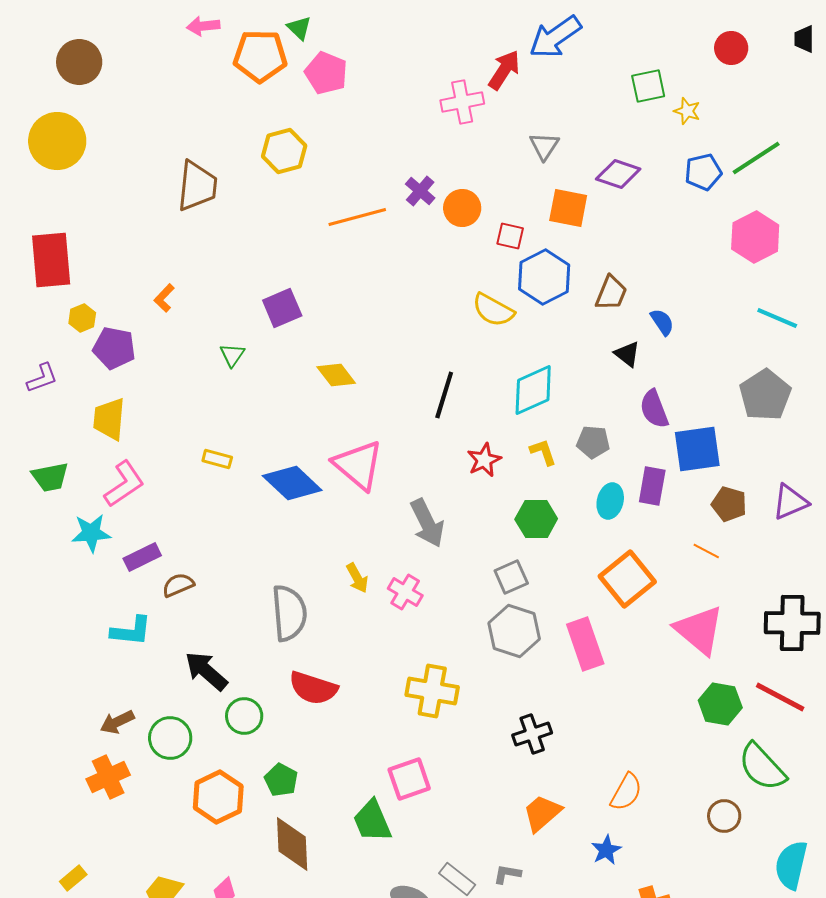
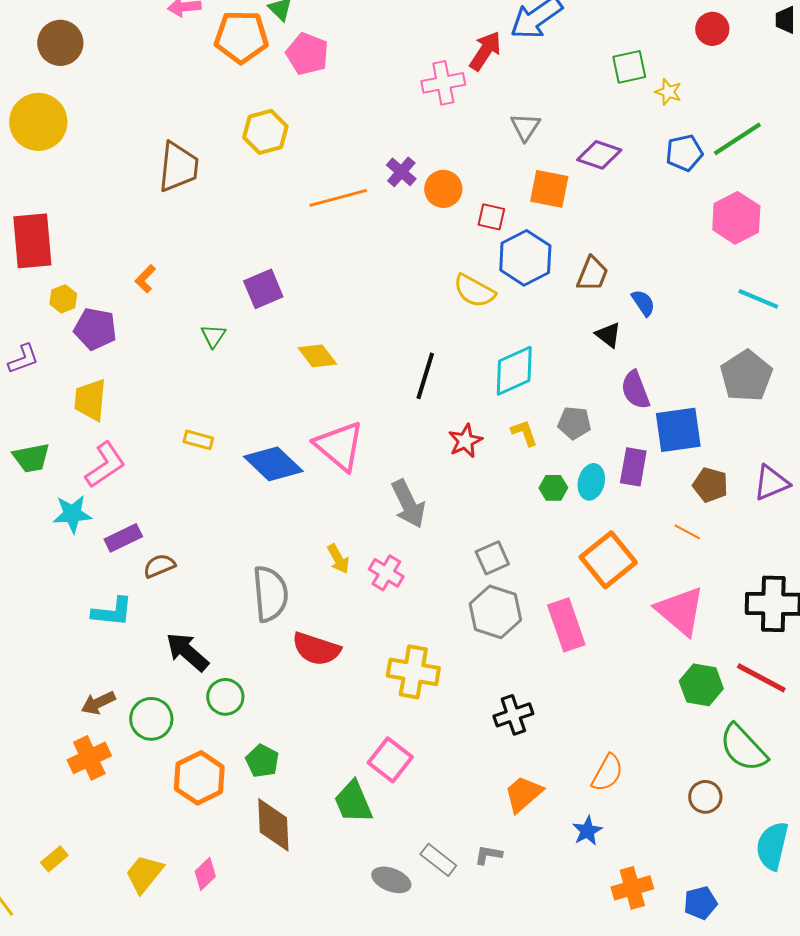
green hexagon: (536, 519) -> (553, 488), moved, size x0.7
red semicircle: (313, 688) -> (316, 649), moved
pink square: (409, 779) -> (390, 760), turned -33

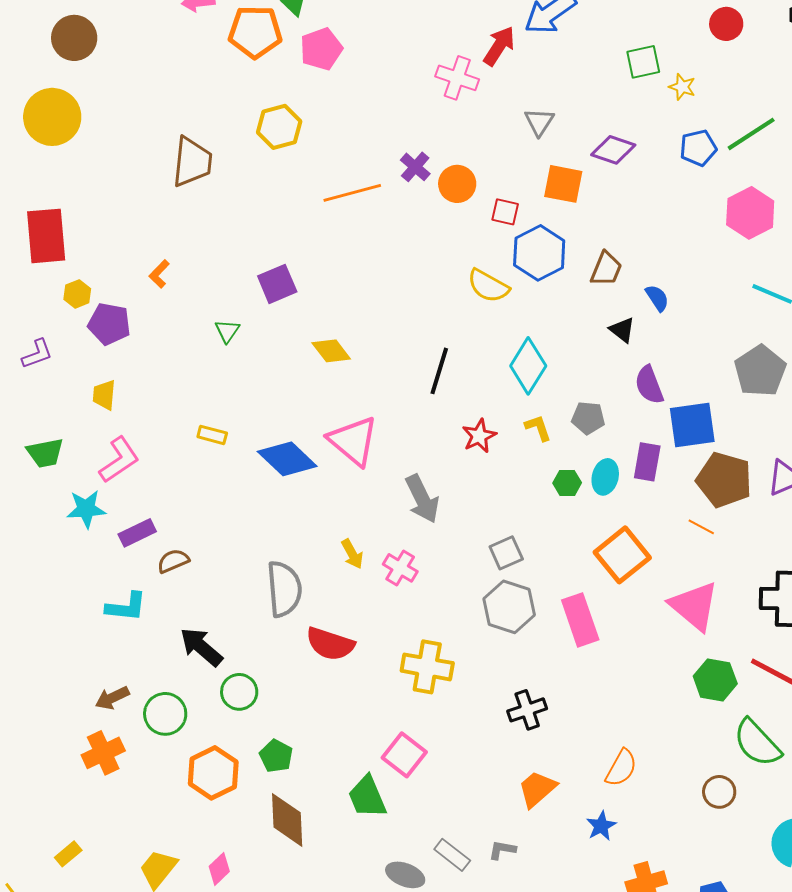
pink pentagon: (307, 54) -> (321, 49), turned 30
pink cross: (443, 83) -> (457, 78), turned 30
cyan diamond: (514, 371) -> (528, 366), turned -34
yellow trapezoid: (90, 400) -> (104, 395), size x0.7
brown pentagon: (710, 485) -> (724, 480), size x1.6

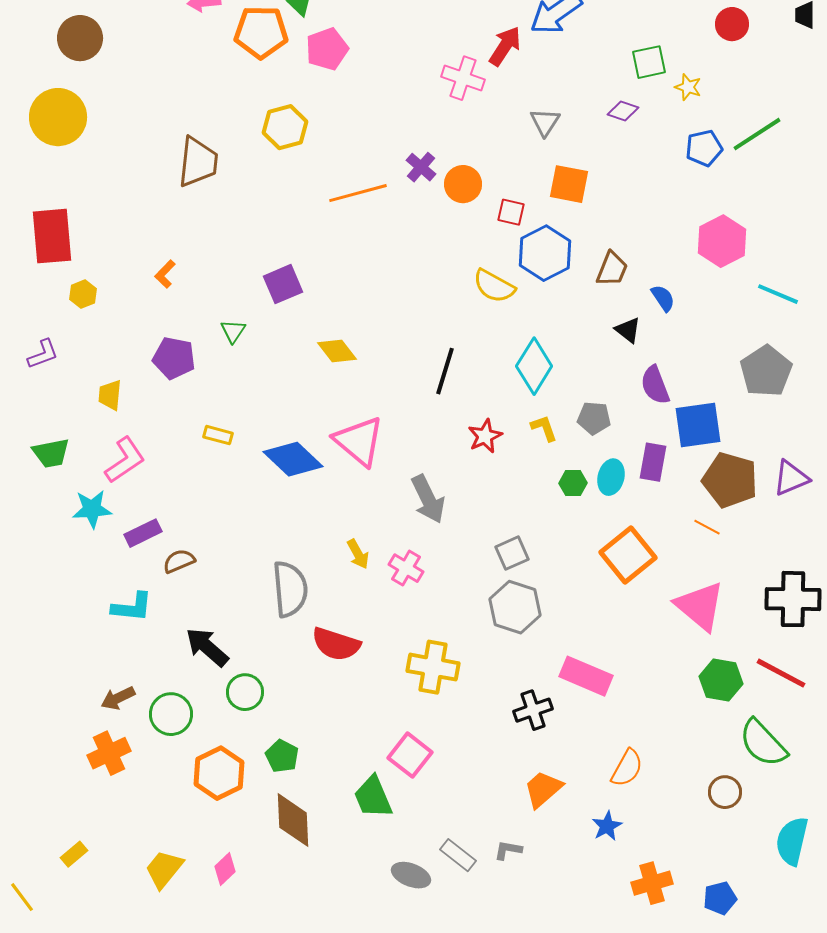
purple diamond: (613, 150) -> (623, 111), moved, size x0.7
pink hexagon: (750, 213) -> (722, 241), moved
purple pentagon: (109, 324) -> (174, 358), moved
pink rectangle: (580, 620) -> (586, 676), moved, turned -48

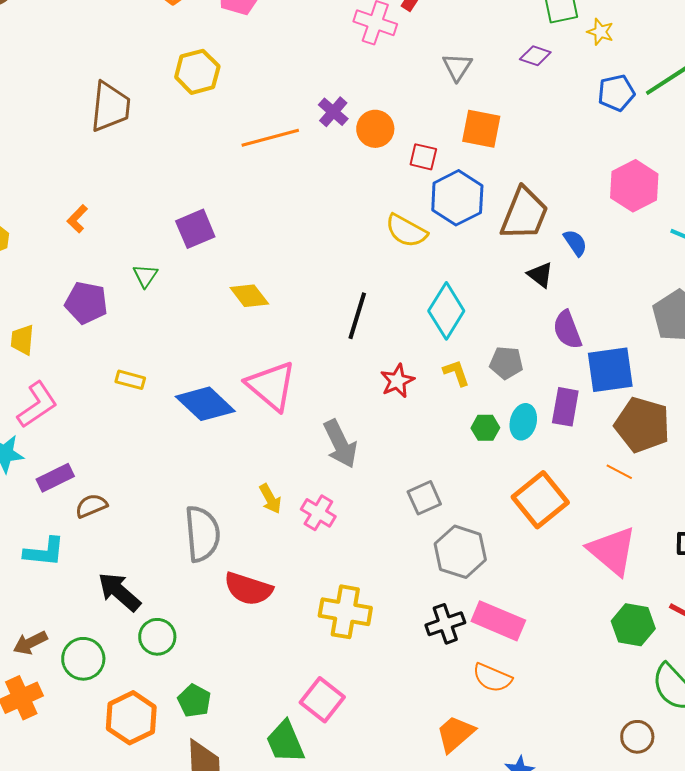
brown trapezoid: (612, 269) -> (524, 214), size x1.5
gray hexagon: (515, 607) -> (460, 552), moved
black cross: (533, 710) -> (445, 624), moved
orange semicircle: (627, 768) -> (492, 678), moved, turned 84

